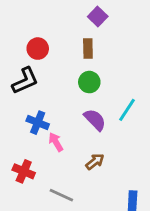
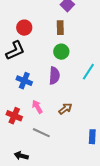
purple semicircle: (95, 120) -> (54, 76), moved, turned 48
pink arrow: (56, 142) -> (37, 107), moved

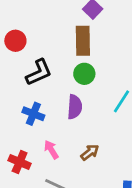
red circle: (24, 28) -> (15, 41), moved
brown rectangle: (60, 28) -> (83, 41), size x1.5
black L-shape: (15, 51) -> (39, 72), moved

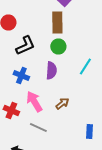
pink arrow: (51, 150) -> (34, 102), size x1.5

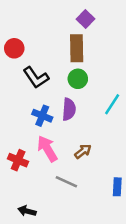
black L-shape: (25, 46) -> (36, 78), turned 80
blue cross: (21, 76) -> (42, 116), moved
gray line: (38, 128) -> (66, 182), moved

